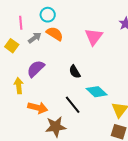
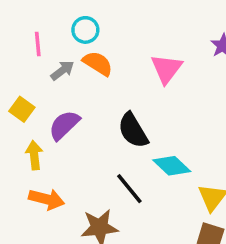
yellow square: (12, 46) -> (22, 109), moved
black semicircle: (75, 72) -> (133, 130), size x1.5
orange arrow: (38, 108) -> (47, 199), moved

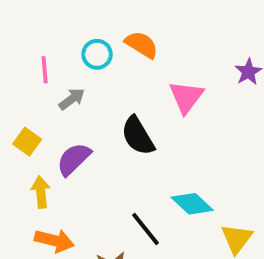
orange semicircle: (98, 63) -> (142, 45), moved
black semicircle: (133, 130) -> (138, 136), moved

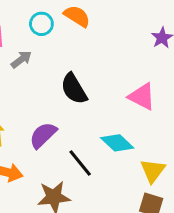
pink triangle: (186, 97) -> (142, 97), moved, turned -40
purple semicircle: (74, 159) -> (43, 135), moved

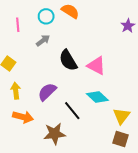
gray arrow: (21, 59) -> (43, 40), moved
pink triangle: (142, 97) -> (96, 66), moved

